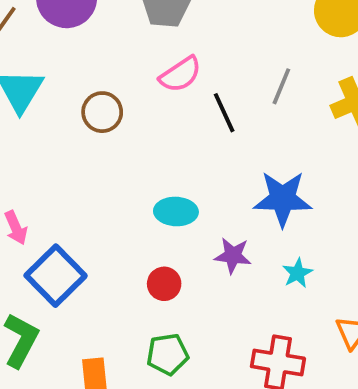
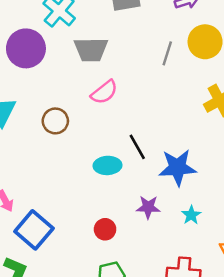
gray line: (281, 86) -> (167, 53), moved
black line: (224, 113) -> (137, 147), moved
cyan ellipse: (176, 211) -> (107, 165), moved

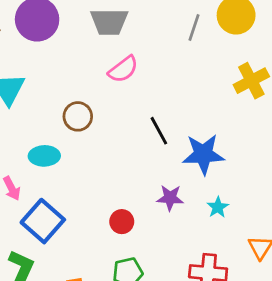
brown circle: (55, 121) -> (78, 116), moved
cyan ellipse: (107, 165) -> (44, 156), moved

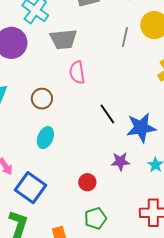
pink semicircle: (123, 69) -> (77, 72), turned 125
brown circle: (78, 116) -> (42, 99), moved
cyan ellipse: (44, 156) -> (45, 138), moved, turned -60

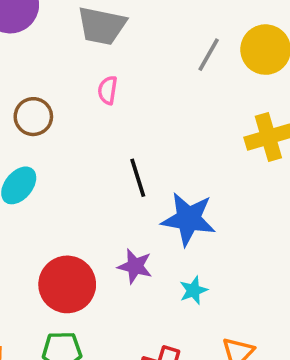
pink semicircle: (77, 72) -> (108, 90), size x0.7
red circle: (87, 182) -> (67, 284), size x1.8

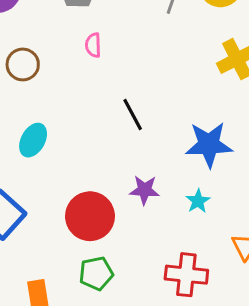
brown circle: (33, 117) -> (23, 64), moved
blue star: (188, 219) -> (209, 145), moved

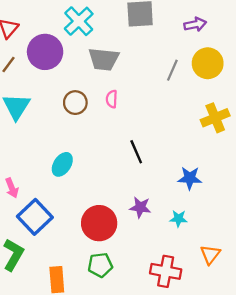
brown circle: (23, 64) -> (75, 103), moved
blue star: (209, 145) -> (190, 178), size x0.7
cyan star: (198, 201) -> (178, 219), turned 30

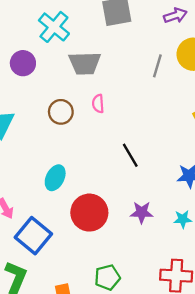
purple circle: (45, 52) -> (23, 63), size x0.7
red circle: (99, 223) -> (89, 213), moved

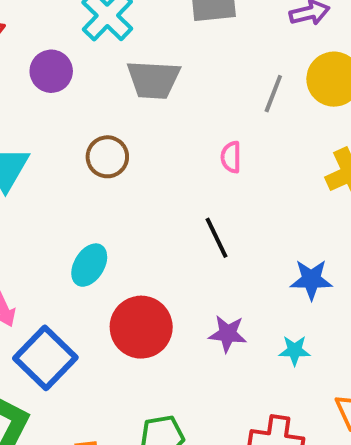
pink semicircle: (98, 104) -> (231, 157), moved

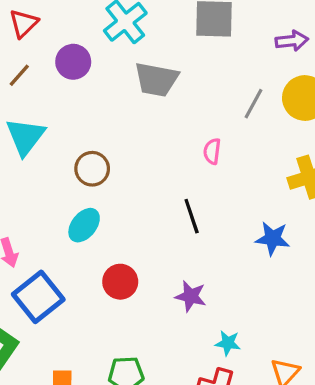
brown circle: (107, 157) -> (92, 169), moved
blue star: (311, 280) -> (273, 238), moved
red circle: (141, 327) -> (120, 282), size x0.7
cyan star: (295, 350) -> (228, 343), moved

